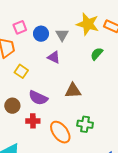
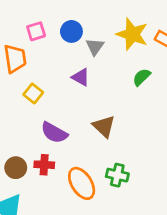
blue circle: (41, 34) -> (71, 31), moved
brown triangle: (73, 91) -> (104, 126), turned 42
brown circle: (12, 106) -> (16, 168), moved

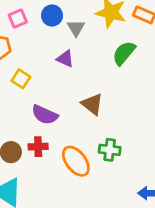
green semicircle: (142, 77) -> (124, 53), size x1.4

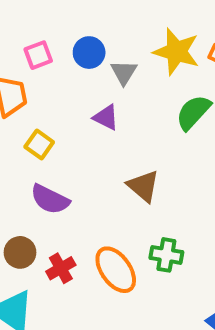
purple semicircle: (45, 115) -> (50, 199), moved
red cross: (38, 147) -> (61, 268), moved, turned -30

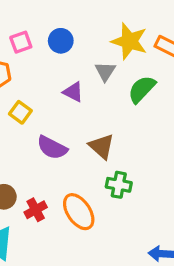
gray triangle: (124, 72) -> (105, 71), moved
purple semicircle: (50, 199) -> (52, 148), moved
green cross: (166, 255) -> (119, 185), moved

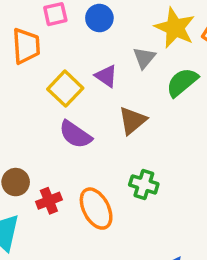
yellow square: (20, 112) -> (65, 89), moved, size x1.4
brown triangle: (101, 146) -> (133, 120), moved, turned 32

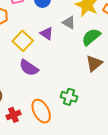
gray triangle: (144, 58) -> (69, 23), turned -40
brown triangle: (133, 120) -> (94, 63), moved
red cross: (49, 201) -> (13, 115), moved

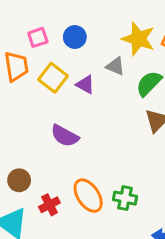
yellow square: (23, 41) -> (53, 78), moved
green cross: (69, 97) -> (125, 198), moved

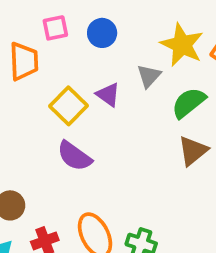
gray triangle: (115, 66) -> (149, 76), turned 42
yellow square: (53, 78) -> (69, 106), moved

